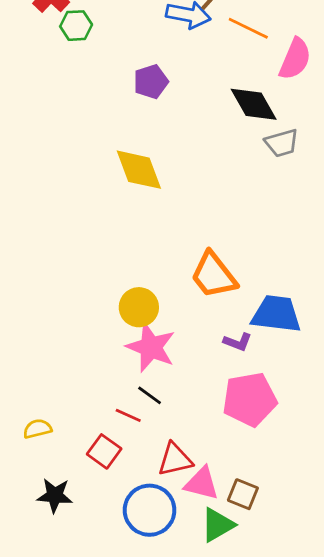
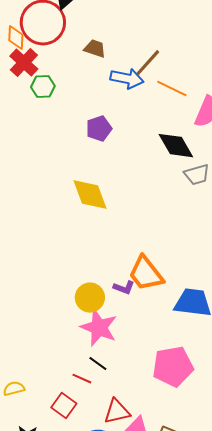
purple L-shape: (238, 342) -> (124, 288), moved

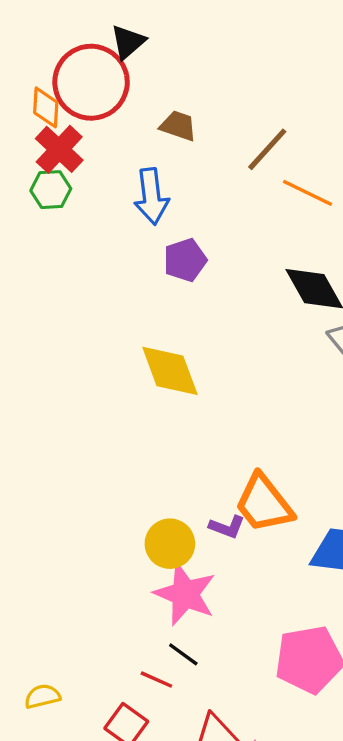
blue arrow: (127, 79) -> (151, 196), moved, turned 72
green hexagon: (43, 87) -> (51, 190), moved

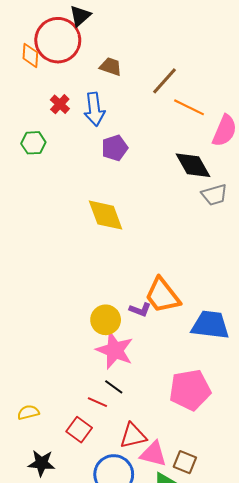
red cross: (59, 149) -> (60, 104), moved, size x0.7
green hexagon: (51, 190) -> (33, 143), moved

